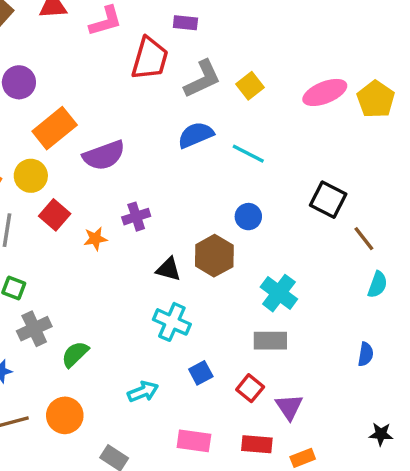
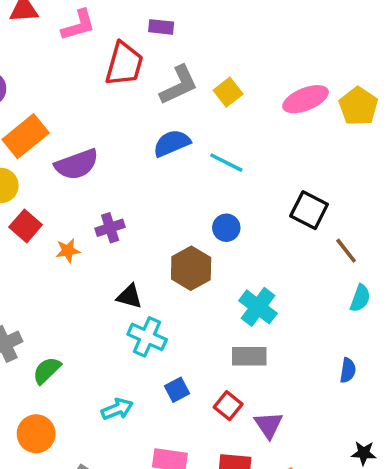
black triangle: (168, 269) -> (129, 296), moved

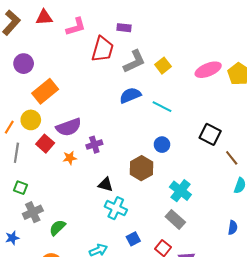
purple semicircle: (77, 164) -> (69, 127), moved
gray rectangle: (249, 356) -> (175, 219), turned 42

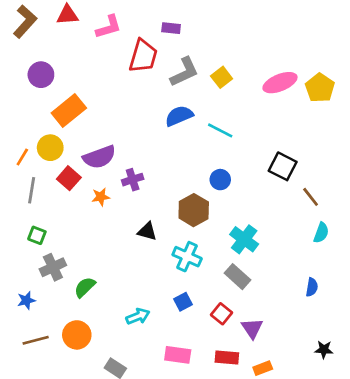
cyan cross: (116, 208) -> (187, 257), moved

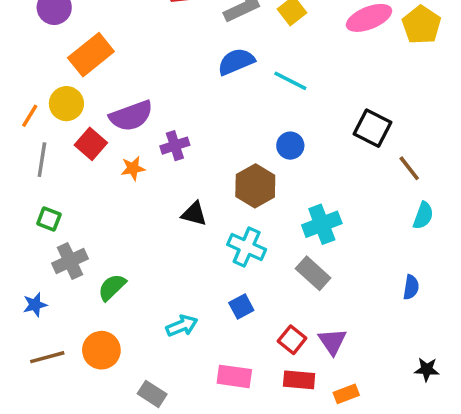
cyan cross: (244, 239) -> (322, 224), turned 32
red square: (222, 314) -> (292, 340), moved

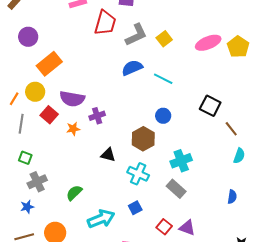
purple semicircle: (131, 116) -> (72, 99), turned 30
green semicircle: (112, 287) -> (74, 193), moved
blue star: (35, 305) -> (27, 207), moved
cyan arrow: (182, 326) -> (101, 219), size x1.5
purple triangle: (332, 341) -> (187, 228), turned -36

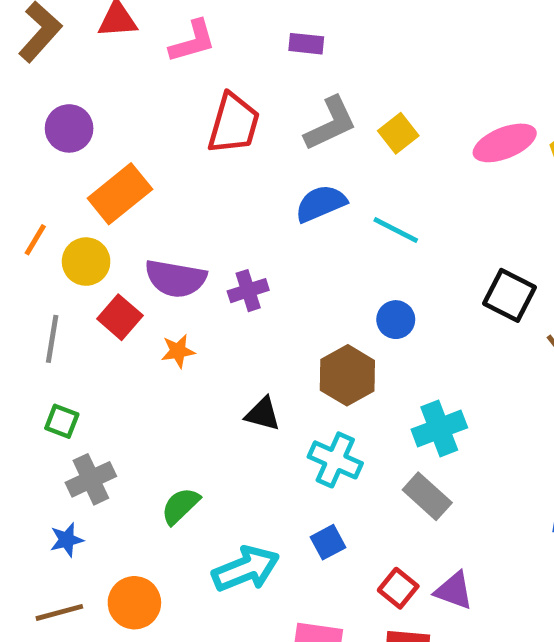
red trapezoid: (105, 23) -> (234, 124), moved
orange line: (14, 99) -> (35, 240), moved
purple cross: (97, 116) -> (248, 291), moved

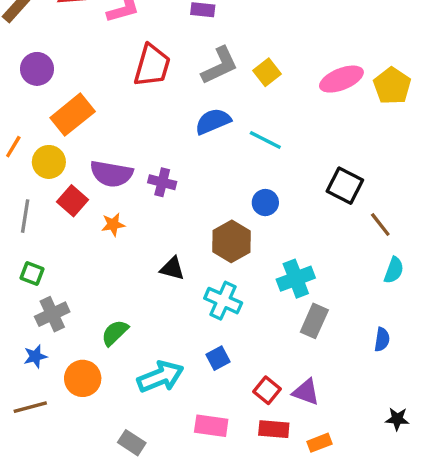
purple cross: (248, 291) -> (162, 182), turned 32
gray rectangle: (427, 496) -> (314, 321), moved, turned 72
orange circle: (134, 603) -> (83, 378), moved

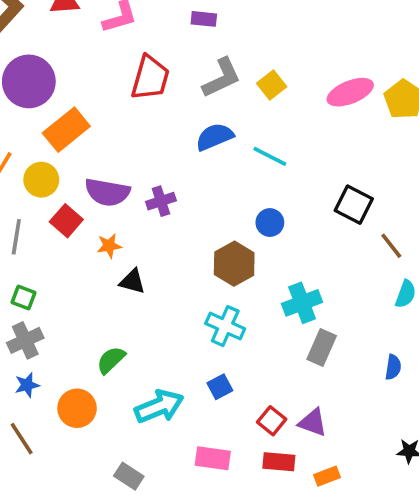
purple circle: (37, 69) -> (29, 81), size x1.5
purple cross: (162, 182) -> (161, 201), turned -32
black triangle: (172, 268) -> (132, 281), moved
gray cross: (52, 314) -> (25, 340), moved
brown line: (30, 407) -> (22, 439), turned 72

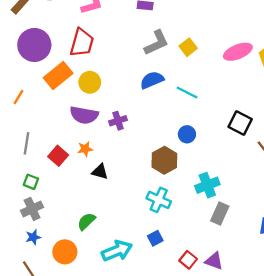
red trapezoid: (150, 78) -> (82, 43), moved
yellow circle: (41, 180) -> (90, 82), moved
red square: (66, 221) -> (58, 156), moved

